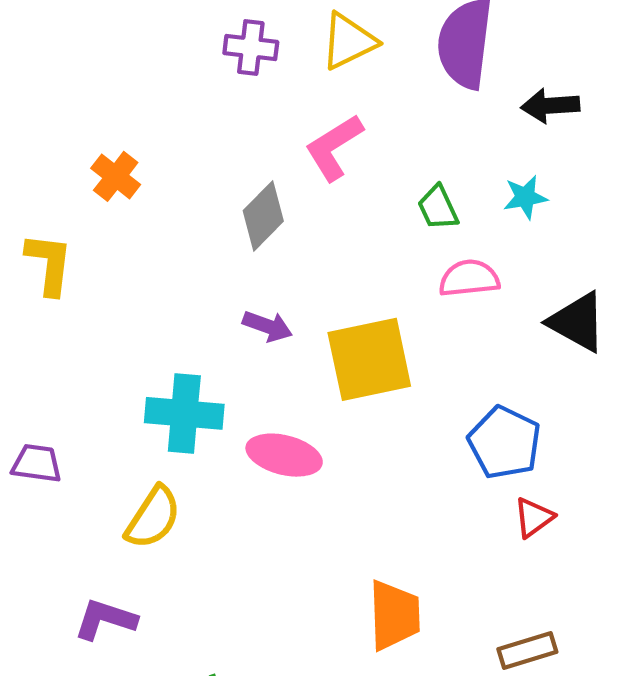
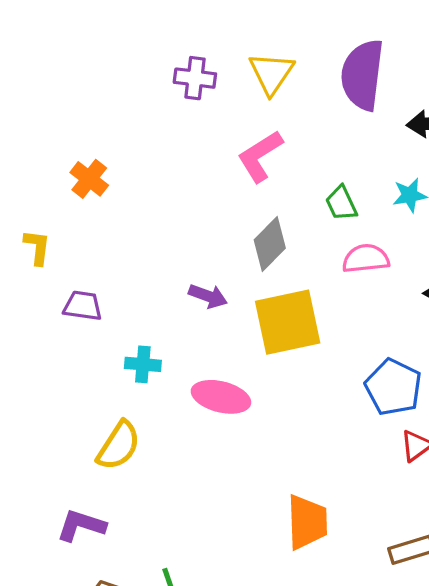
yellow triangle: (349, 41) -> (271, 73), turned -30
gray diamond: (263, 216) -> (270, 244), moved
yellow L-shape: (49, 264) -> (37, 247), size x0.7
cyan cross: (184, 413) -> (143, 364), size x0.6
purple trapezoid: (37, 463) -> (83, 306), moved

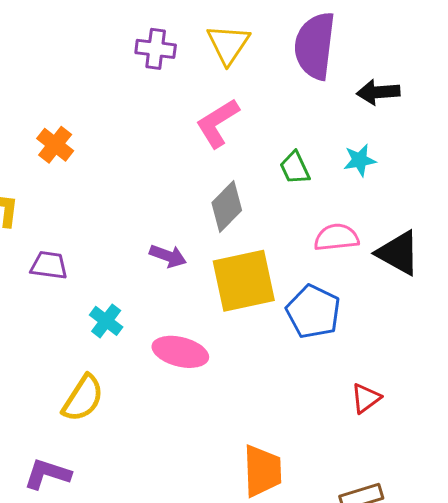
pink semicircle: (366, 259) -> (336, 237), moved
cyan cross: (143, 364) -> (106, 321), turned 32
blue pentagon: (393, 387) -> (313, 312), moved

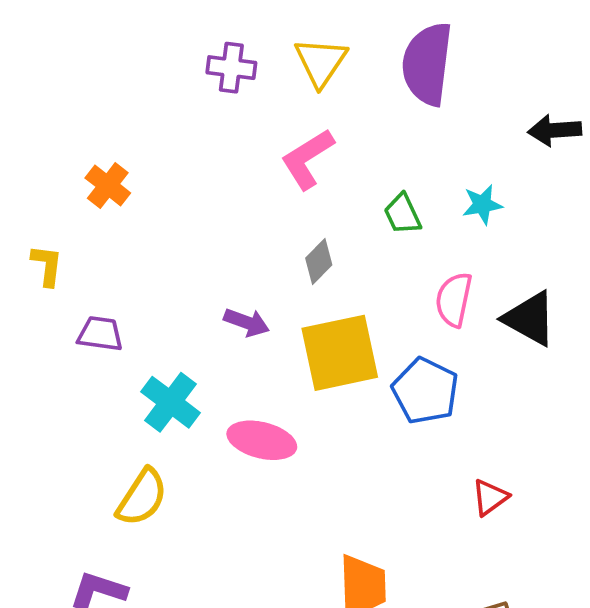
black arrow: (378, 92) -> (555, 130), moved
gray diamond: (227, 207) -> (319, 262), size x0.7
pink semicircle: (336, 237) -> (454, 300), turned -72
cyan cross: (106, 321) -> (171, 402), size x1.4

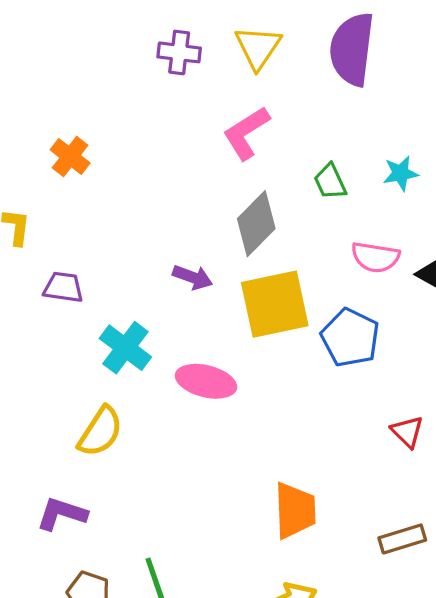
gray diamond: (319, 262) -> (256, 224), size x1.6
pink semicircle: (454, 300) -> (375, 257), turned -93
red triangle: (490, 497) -> (407, 432), turned -39

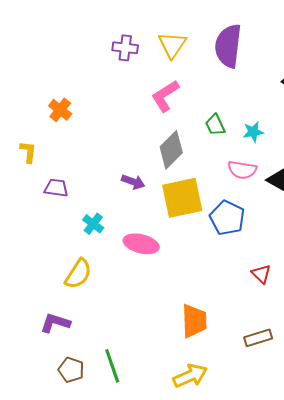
cyan star: (401, 173) -> (253, 132), moved
cyan cross: (125, 348) -> (93, 224), size x0.7

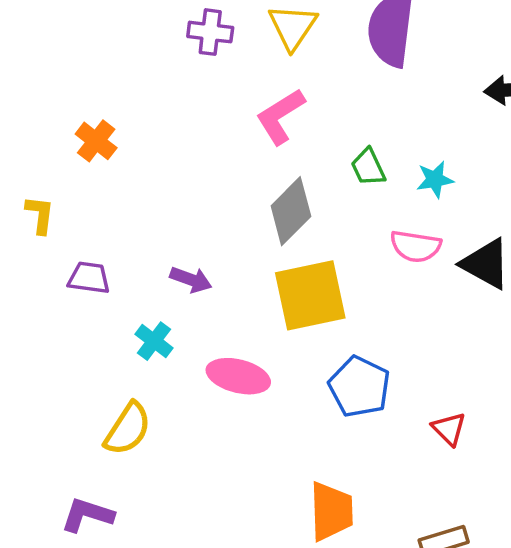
purple arrow: (133, 182) -> (191, 280), moved
blue pentagon: (227, 218) -> (359, 387), moved

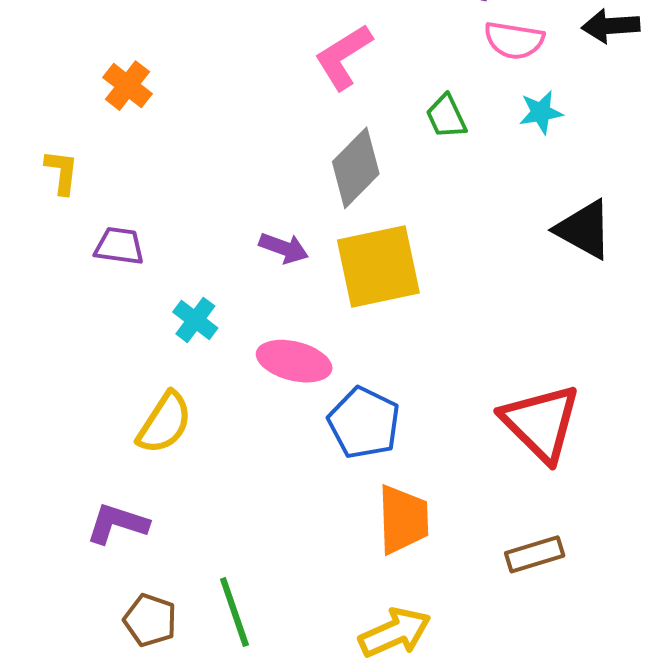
cyan star: (435, 180) -> (541, 112), moved
pink semicircle: (416, 246) -> (514, 40), moved
purple arrow: (191, 280) -> (284, 248), moved
blue pentagon: (359, 387) -> (364, 423), moved
red triangle: (449, 429) -> (541, 423), size x2.0

